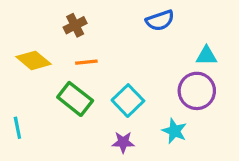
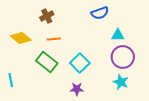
cyan triangle: (206, 56) -> (118, 35), moved
cyan star: (174, 131) -> (121, 82), moved

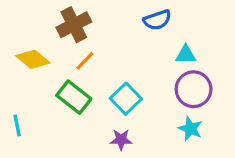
brown cross: (47, 16) -> (74, 25), size x1.5
orange line: (54, 39) -> (85, 61), turned -40

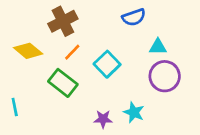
cyan square: (126, 99) -> (107, 64), moved
cyan star: (190, 129) -> (134, 112), moved

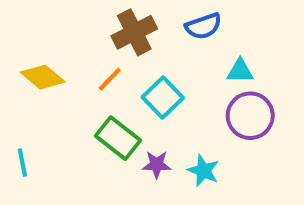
brown cross: (63, 21) -> (134, 32), moved
green rectangle: (63, 83) -> (118, 138), moved
purple star: (103, 119) -> (157, 165), moved

